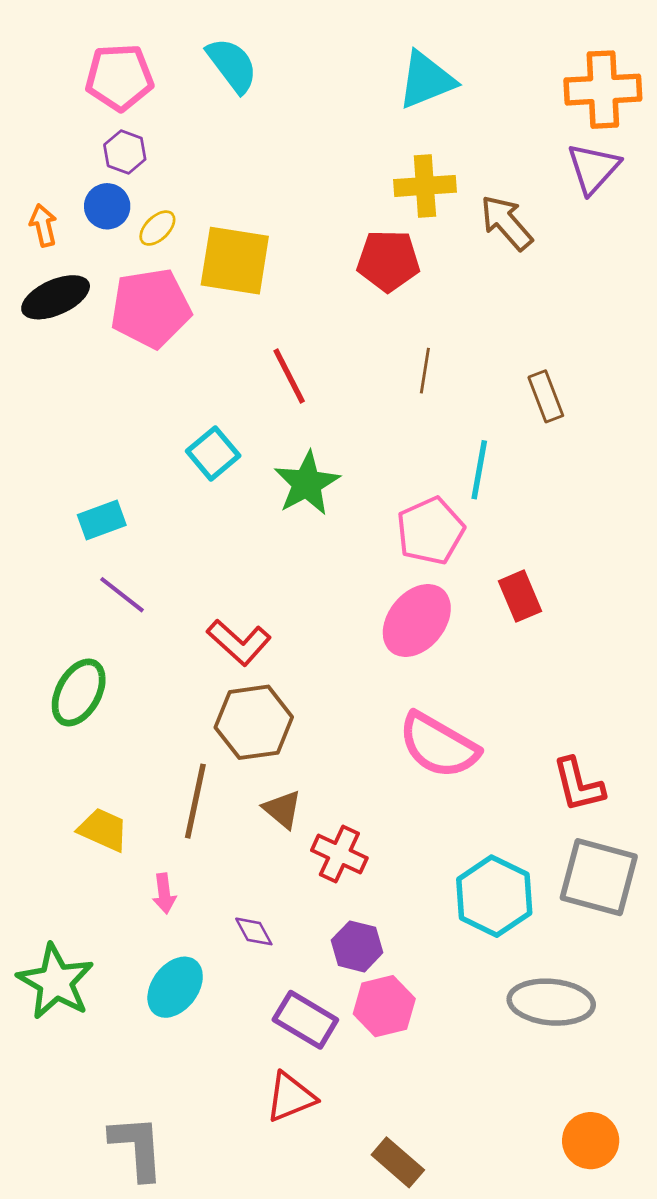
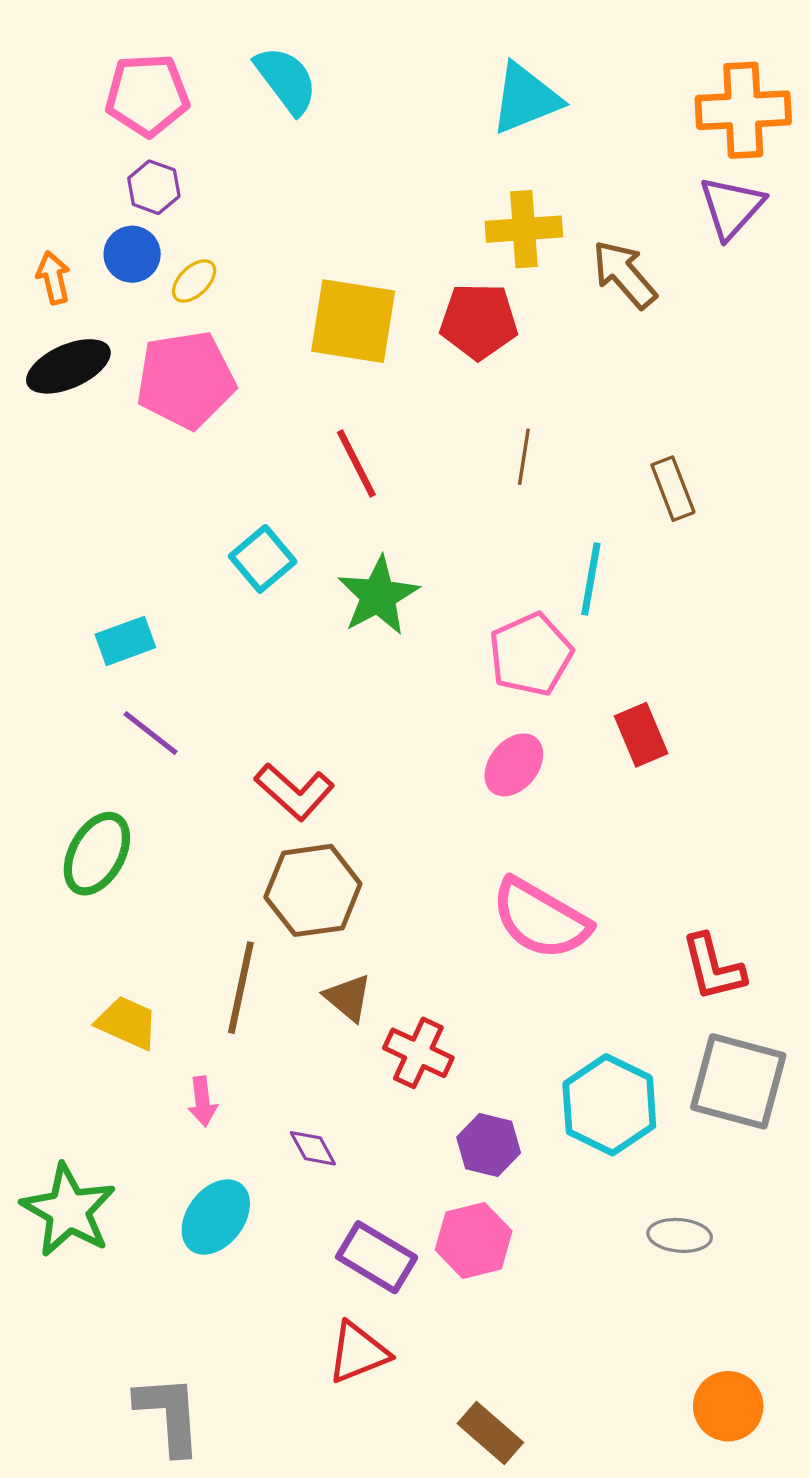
yellow square: (235, 261) -> (353, 321), moved
pink ellipse: (417, 620) -> (514, 765), size x0.7
purple hexagon: (357, 946) -> (489, 1145), moved
gray ellipse: (551, 1002) -> (680, 1235), size x0.6

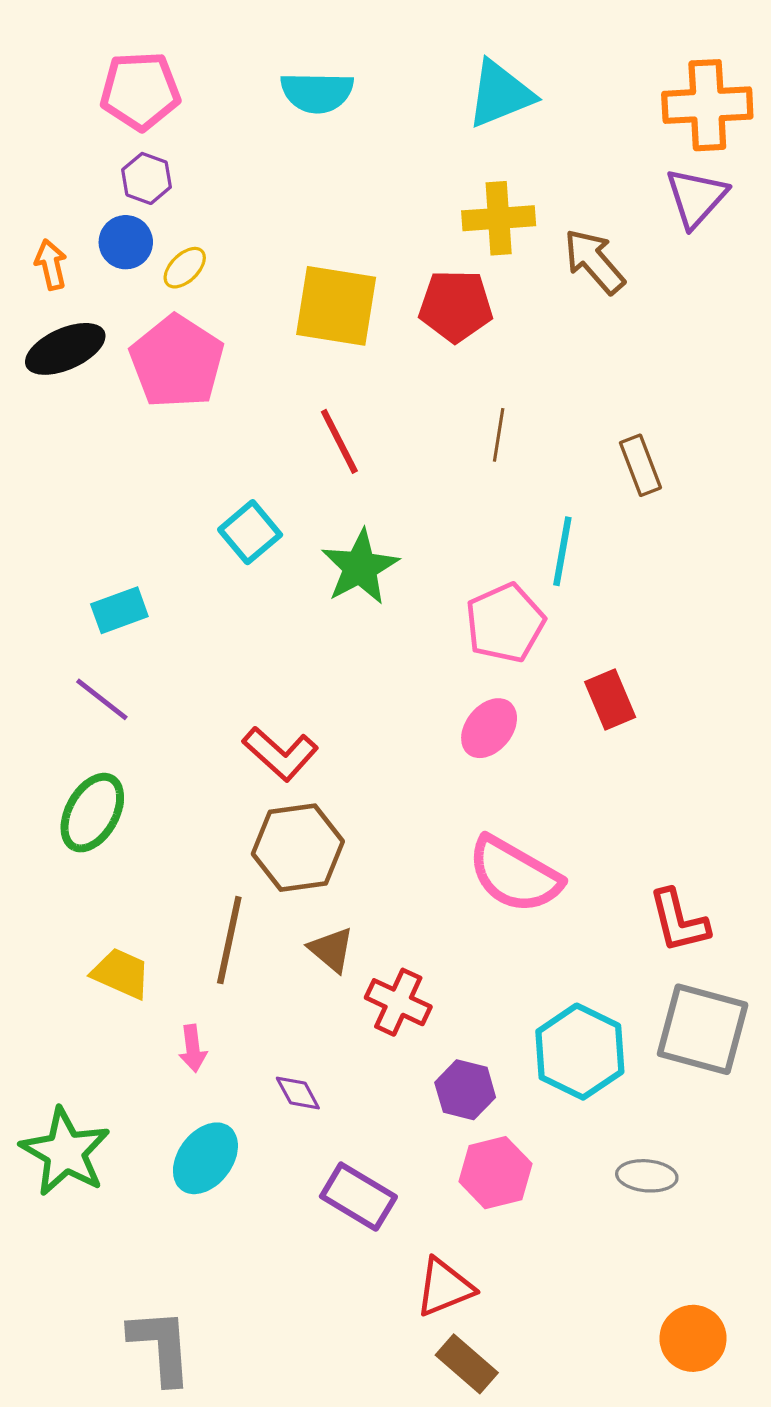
cyan semicircle: (286, 80) -> (317, 92), moved, turned 128
pink pentagon: (186, 380) -> (177, 362), turned -30
purple line: (150, 733) -> (102, 699), moved
pink hexagon: (474, 1240) -> (495, 1173), moved
red triangle: (358, 1353) -> (444, 1287), moved

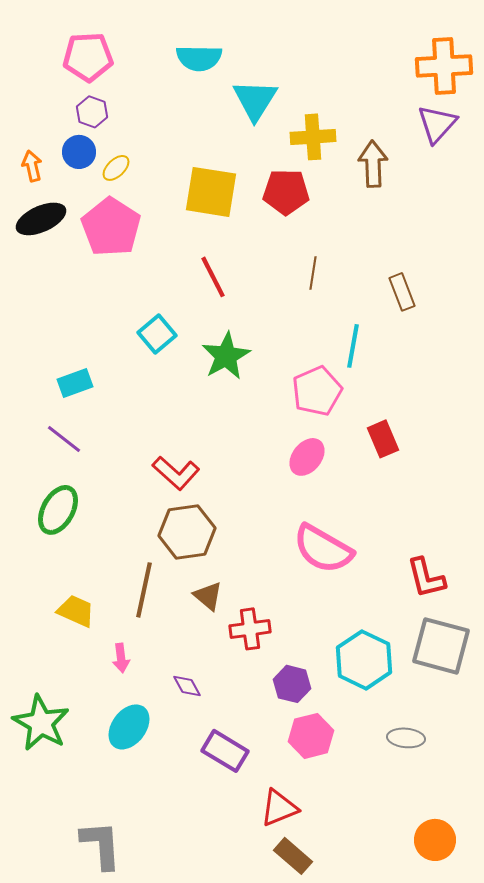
cyan triangle: (500, 94) -> (255, 100), moved, turned -36
brown arrow: (594, 261) -> (373, 164), turned 39
red cross: (398, 1002) -> (250, 629), turned -33

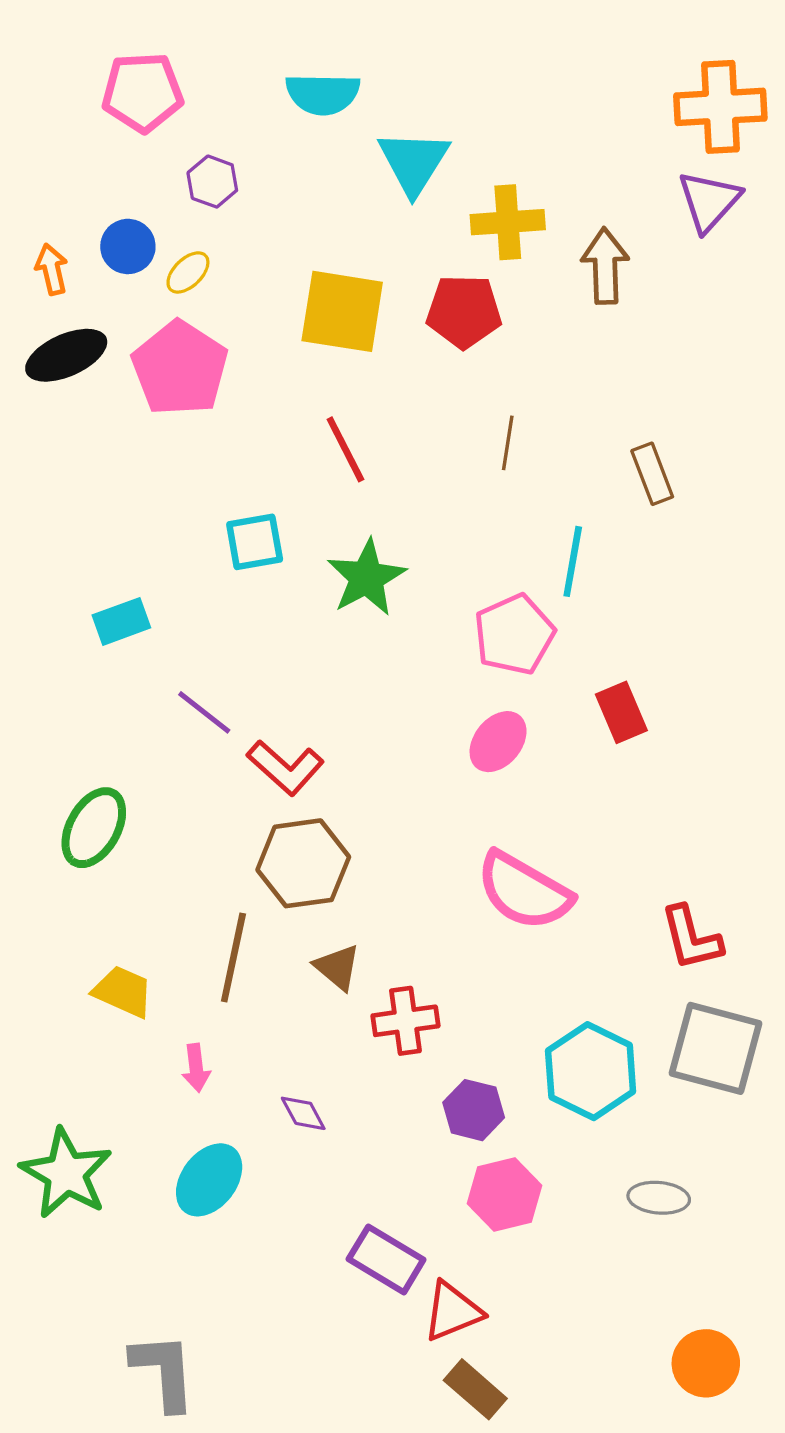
purple hexagon: (92, 112) -> (212, 182), moved
cyan square: (157, 334) -> (255, 542), turned 30
purple line: (64, 439) -> (204, 712), moved
purple rectangle: (225, 751) -> (386, 1259), moved

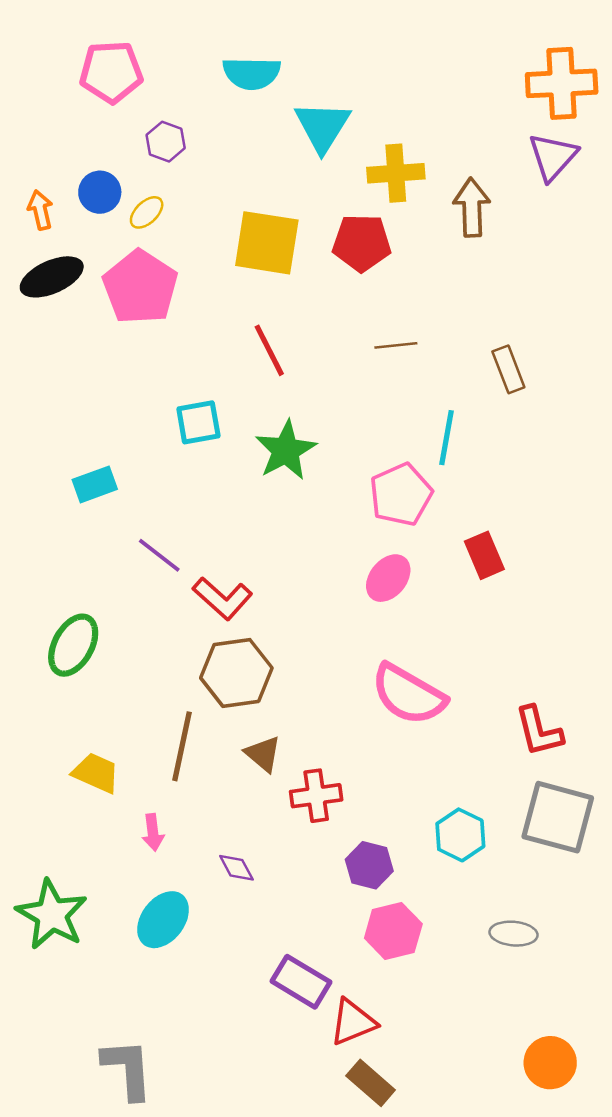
brown line: (508, 443) -> (396, 345), turned 75
cyan hexagon: (591, 1071) -> (460, 835), size x0.7

